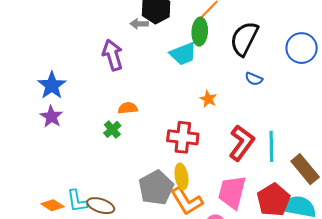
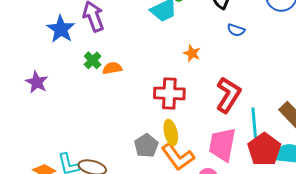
blue star: (52, 85) -> (61, 29), moved
green cross: (112, 129) -> (93, 60), moved
cyan line: (271, 146) -> (254, 123), moved
gray pentagon: (156, 188) -> (146, 146), size x0.7

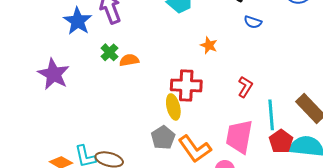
purple star: (37, 82) -> (54, 74), size x1.4
red L-shape: (228, 95) -> (245, 87), size x0.6
yellow ellipse: (171, 133) -> (173, 107), moved
red pentagon: (264, 149) -> (281, 141), size x0.7

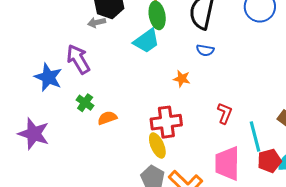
blue semicircle: (253, 22) -> (205, 50), moved
orange semicircle: (129, 60) -> (107, 118), moved
red pentagon: (281, 141) -> (269, 161), turned 30

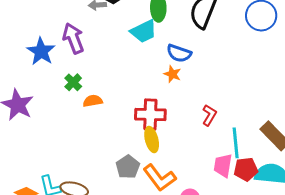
blue semicircle: (205, 50) -> (179, 53), moved, size x1.4
yellow ellipse: (157, 145) -> (152, 140), moved
pink trapezoid: (227, 163) -> (223, 166), moved, size x0.7

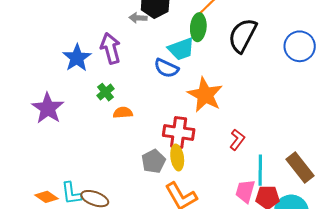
blue semicircle: (179, 53) -> (166, 68), moved
orange star: (172, 74) -> (205, 95), size x2.0
gray pentagon: (128, 167) -> (153, 161), moved

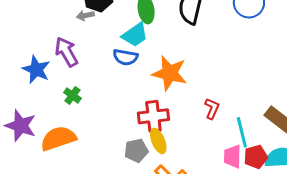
orange semicircle: (123, 113) -> (58, 138), moved, size x1.8
gray pentagon: (153, 161) -> (136, 151), turned 30

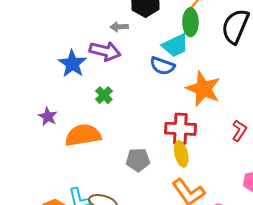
gray arrow: (85, 15) -> (119, 27), moved
purple arrow: (66, 52) -> (105, 51), turned 124
purple star: (21, 126) -> (48, 117), size x0.6
gray pentagon: (136, 151) -> (138, 160), moved

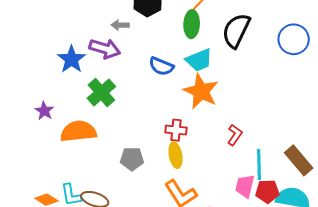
cyan trapezoid: (175, 45) -> (199, 60), moved
green cross: (104, 95) -> (101, 92), size x1.6
red cross: (180, 129) -> (176, 130), size x0.7

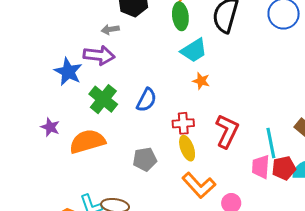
blue semicircle: (161, 66) -> (146, 100), moved, turned -75
orange star: (201, 91) -> (201, 81), size x0.5
red L-shape: (235, 135) -> (227, 131), moved, size x1.6

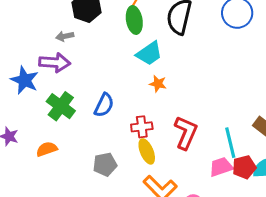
orange semicircle: (87, 141) -> (47, 149), size x0.6
pink trapezoid: (261, 167) -> (221, 167), turned 70

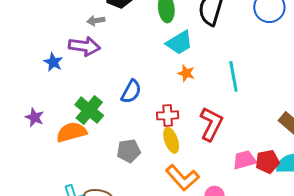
blue star: (25, 80) -> (53, 62), size x0.7
green cross: (61, 106) -> (89, 110), moved
cyan line: (230, 143) -> (233, 76), moved
orange semicircle: (47, 149) -> (71, 132), size x1.4

